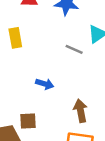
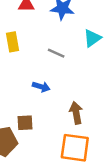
gray line: (74, 49) -> (56, 53), moved

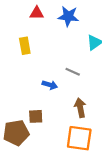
gray line: (56, 53) -> (73, 72), moved

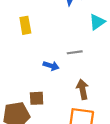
gray line: (73, 72) -> (75, 52), turned -32

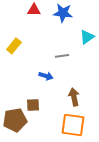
yellow rectangle: (25, 25) -> (14, 46), moved, turned 49
gray line: (75, 52) -> (62, 56), moved

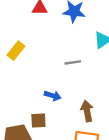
blue arrow: (46, 76) -> (53, 96), moved

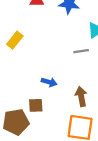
gray line: (73, 62) -> (81, 51), moved

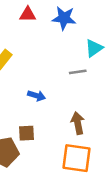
blue arrow: (49, 82) -> (36, 96), moved

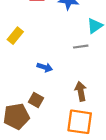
brown square: (26, 133) -> (36, 100), turned 32

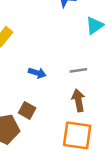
gray line: (81, 47) -> (78, 70), moved

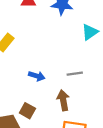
brown arrow: (78, 100) -> (63, 100), moved

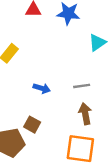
brown arrow: (63, 100) -> (85, 114), moved

